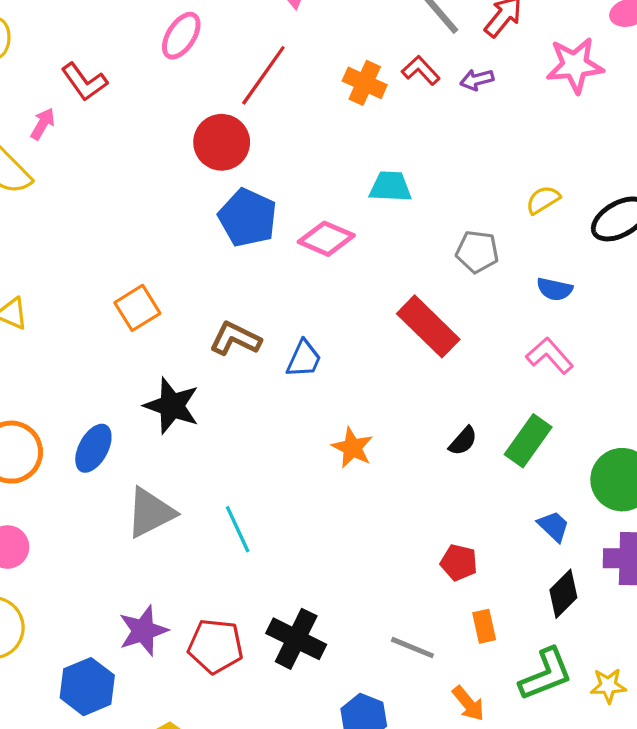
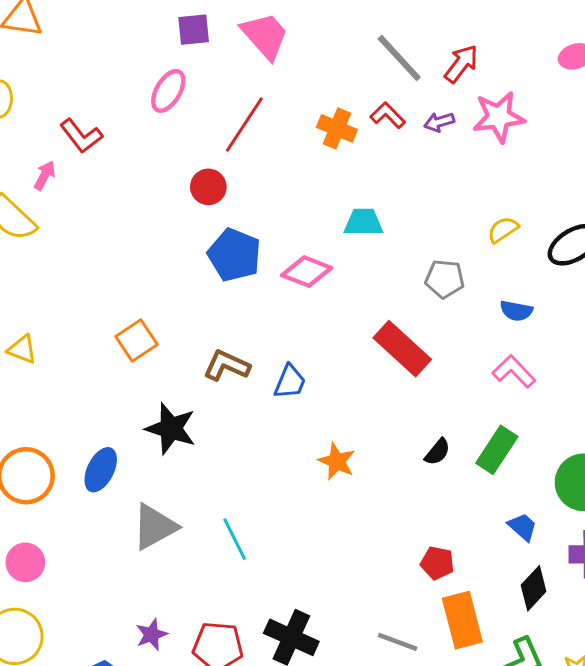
pink star: (575, 65) -> (499, 117), moved
red circle: (222, 142) -> (208, 187), size x0.7
orange rectangle: (484, 626) -> (462, 620), size x1.8
purple star: (143, 631) -> (152, 635), size x0.7

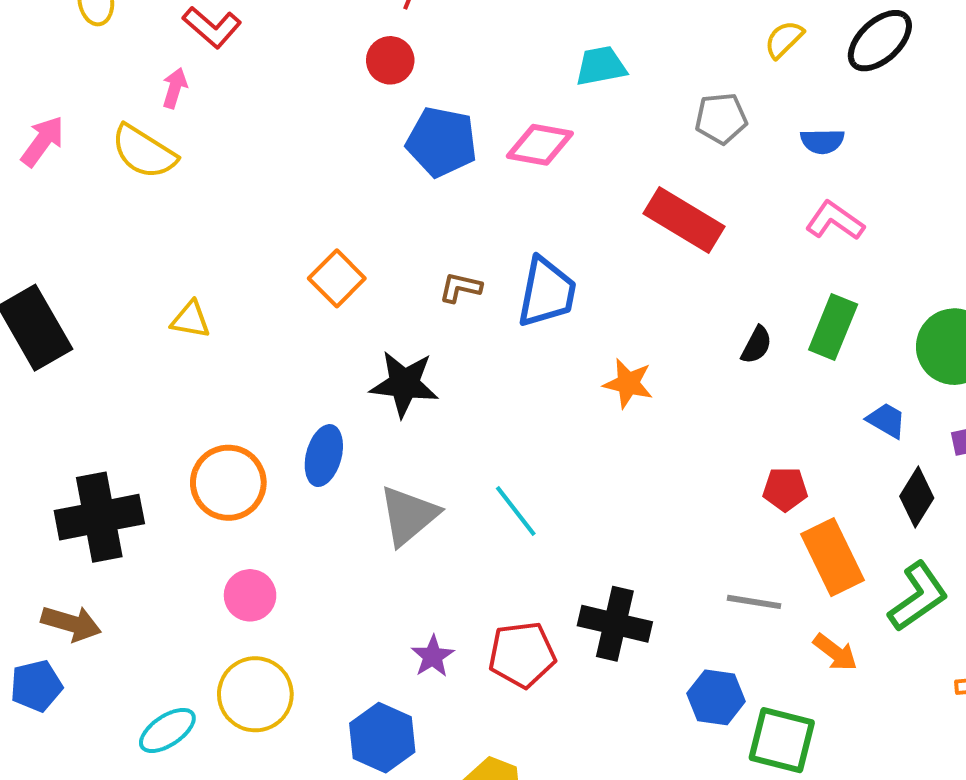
brown L-shape: (227, 366) -> (460, 288), size x0.7
blue trapezoid: (290, 382) -> (547, 292), size x1.5

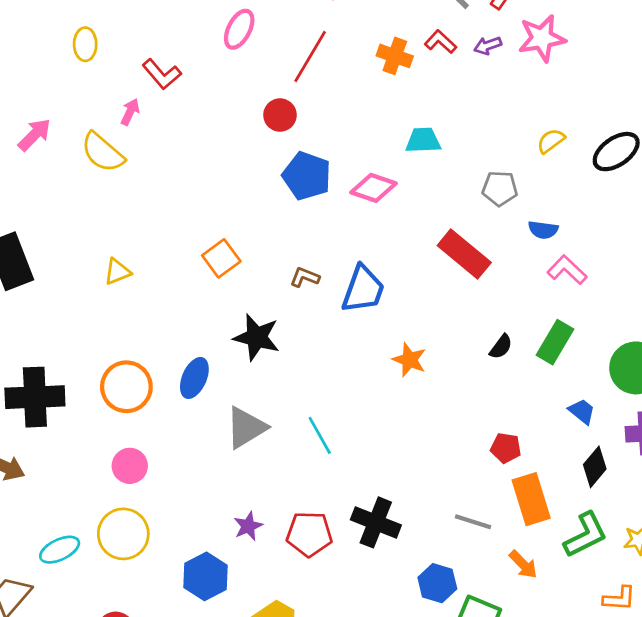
blue semicircle: (822, 141) -> (543, 230), moved
yellow triangle: (191, 320) -> (117, 272), turned -40

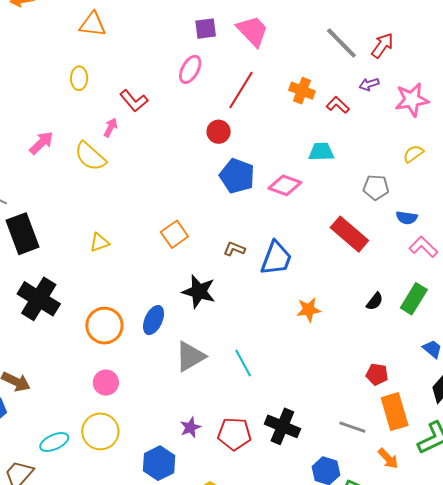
pink star: (542, 38) -> (412, 100), moved
red L-shape: (440, 42) -> (338, 105), moved
orange star: (409, 360) -> (309, 310), turned -30
black cross: (35, 397) -> (39, 299), moved, turned 33

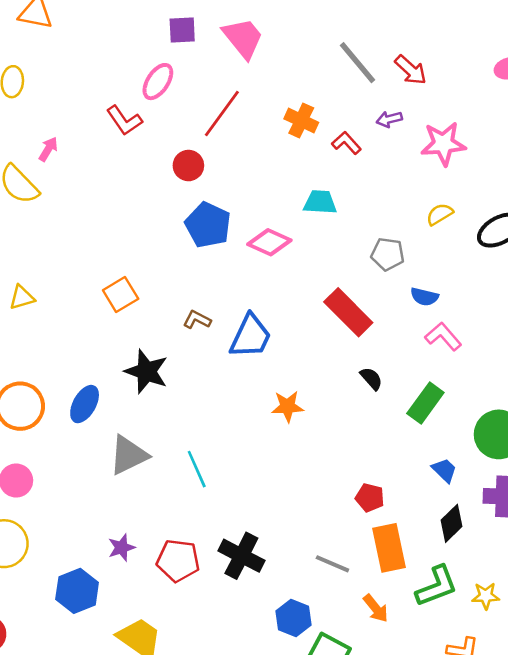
red arrow: (382, 45) -> (411, 70), turned 92
red L-shape: (134, 101) -> (124, 120), moved
black semicircle: (375, 301) -> (371, 378), moved, turned -84

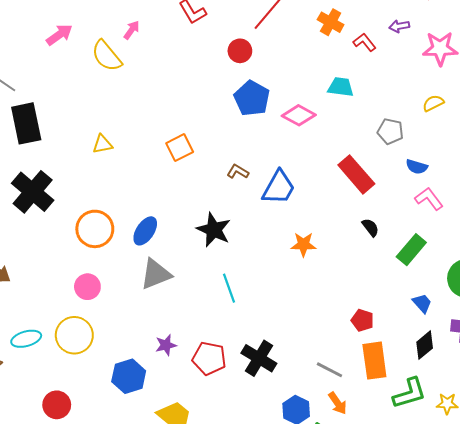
black star: (146, 372) -> (214, 230), moved
gray triangle: (128, 455) -> (156, 274), moved
orange arrow: (376, 608) -> (337, 403), moved

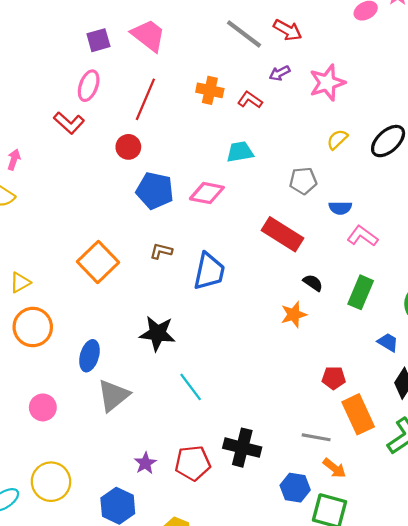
orange square: (180, 148) -> (98, 262), size x1.4
brown L-shape: (238, 172) -> (161, 251), moved
orange circle: (95, 229) -> (33, 327), moved
orange star: (303, 244) -> (294, 315), moved
pink circle: (87, 287) -> (43, 407), moved

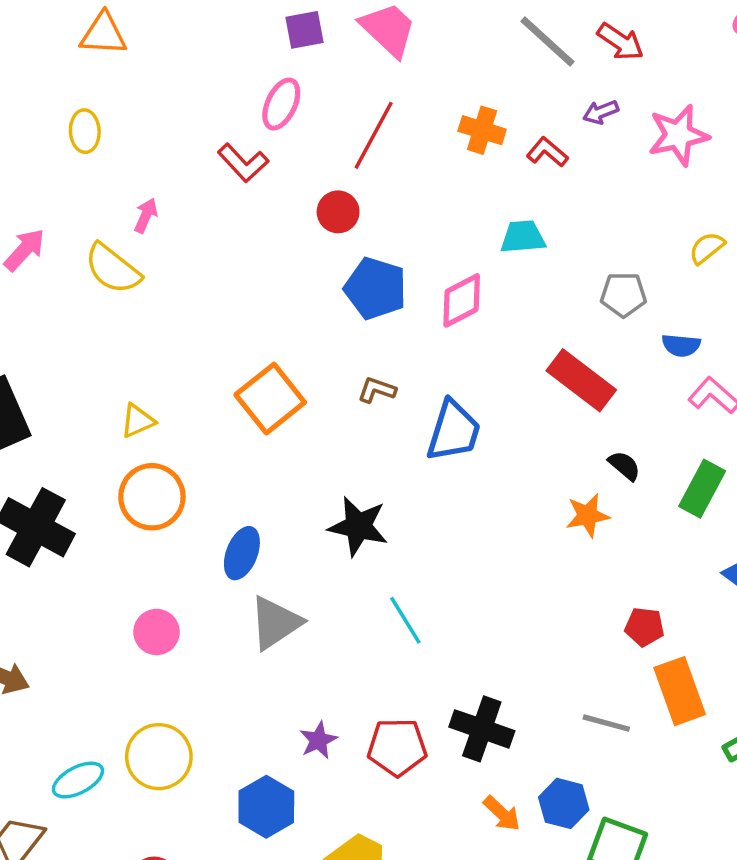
yellow semicircle: (337, 139) -> (707, 248), moved
pink diamond: (207, 193) -> (462, 300), turned -44
orange arrow: (334, 468) -> (502, 813), moved

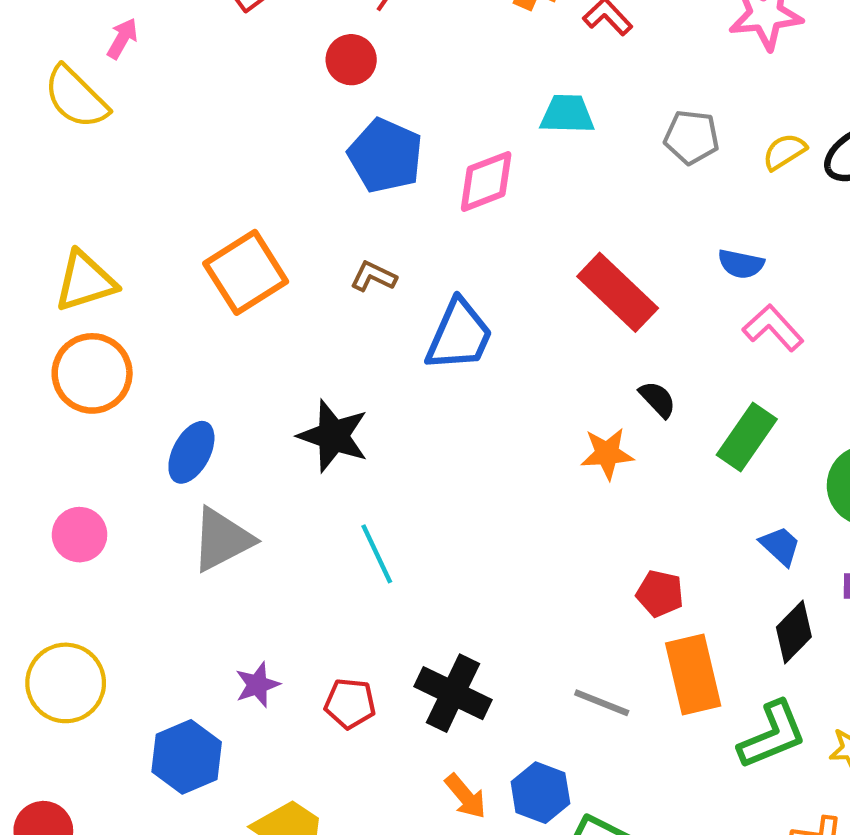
gray pentagon: (623, 295) -> (692, 137), moved
yellow triangle: (138, 421) -> (85, 281), size x1.5
red pentagon: (397, 747) -> (350, 703), size x0.7

